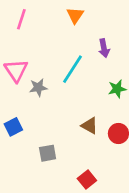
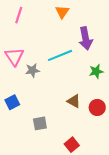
purple arrow: (104, 48) -> (86, 38), size x1.5
cyan line: (72, 69) -> (60, 55), turned 35

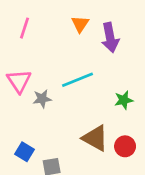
purple arrow: (86, 38) -> (110, 38), moved
brown triangle: (74, 101) -> (95, 138), size x1.5
blue square: (12, 102) -> (24, 152), moved, turned -32

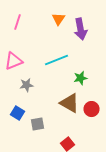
pink triangle: (19, 81) -> (14, 61), turned 42
gray star: (42, 99) -> (26, 85), moved
green star: (124, 100) -> (80, 78), moved

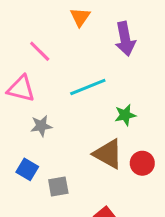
orange triangle: (58, 19) -> (80, 17), moved
pink line: (18, 22) -> (40, 51), moved, turned -63
pink triangle: (14, 61) -> (21, 89), turned 36

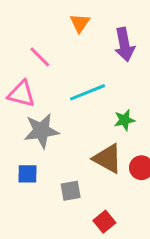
gray star: (41, 126) -> (41, 131), size x1.6
blue square: (27, 169) -> (28, 174), turned -30
gray square: (58, 187) -> (71, 191), moved

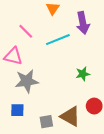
cyan line: (88, 92) -> (58, 40), moved
brown triangle: (108, 158) -> (70, 116), moved

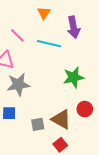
cyan line: (58, 40) -> (49, 44), turned 35
green star: (83, 74) -> (74, 77), size x1.5

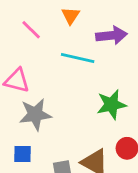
purple arrow: (74, 27) -> (111, 35), turned -85
pink line: (17, 35) -> (31, 30), moved

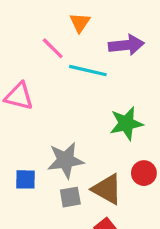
pink line: (31, 30) -> (53, 48), moved
gray star: (35, 114) -> (65, 160), moved

